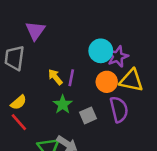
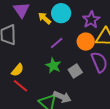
cyan circle: (101, 51) -> (61, 13), moved
yellow arrow: (55, 77) -> (45, 18), moved
purple line: (71, 78) -> (57, 43), turned 48

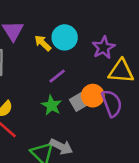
orange circle: (86, 42) -> (93, 96), moved
gray square: (75, 71) -> (79, 102), moved

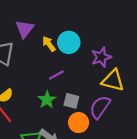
orange circle: (93, 96) -> (79, 123), moved
gray square: (79, 102) -> (71, 101), turned 35
purple semicircle: (112, 103) -> (100, 107), turned -135

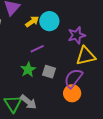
yellow arrow: (49, 44) -> (32, 22), turned 88
yellow triangle: (113, 80) -> (86, 56), turned -30
orange circle: (79, 123) -> (72, 93), moved

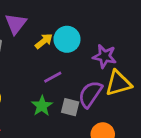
purple star: (77, 35) -> (105, 56), turned 30
purple semicircle: (73, 78) -> (90, 94), moved

